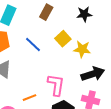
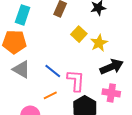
blue line: (33, 44) -> (53, 71), moved
yellow star: (82, 49) -> (99, 43), turned -30

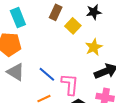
cyan rectangle: (23, 15) -> (18, 18), turned -42
yellow square: (79, 34) -> (73, 26), moved

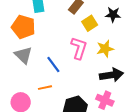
pink L-shape: (70, 84) -> (79, 48), moved

